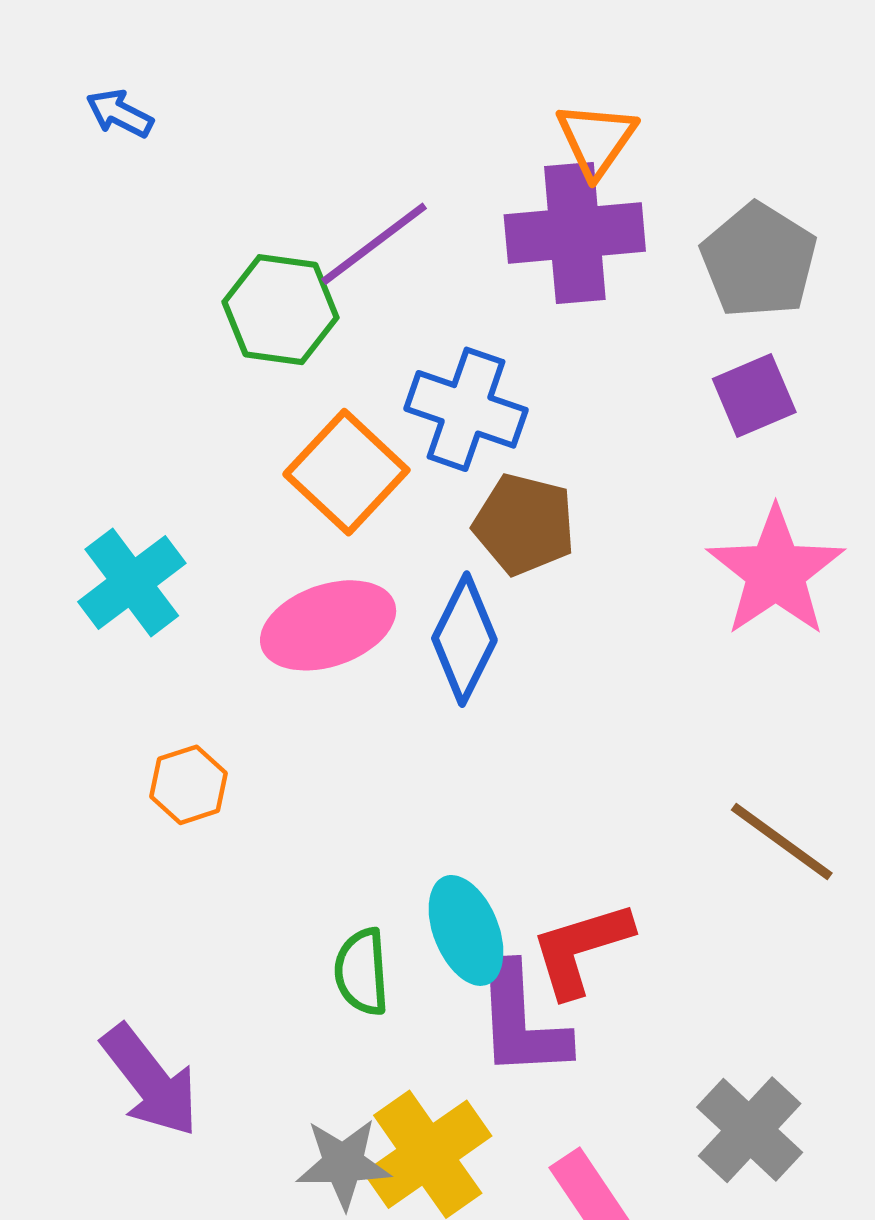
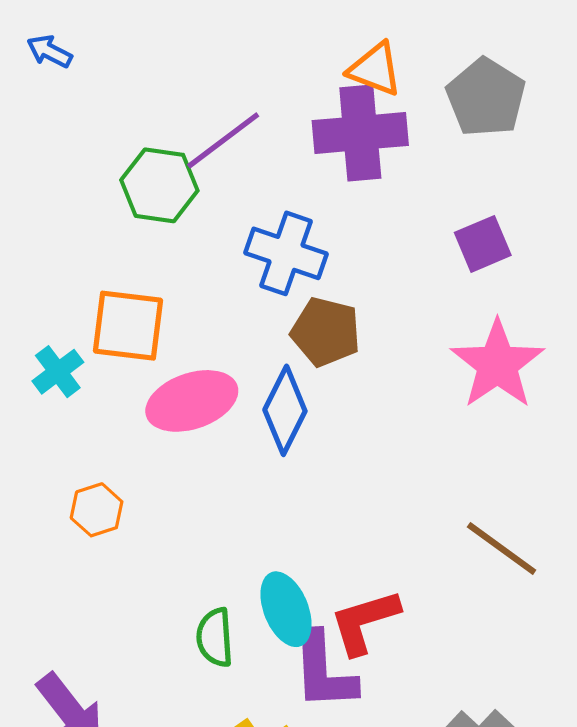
orange triangle: (596, 139) -> (375, 69), turned -44
gray pentagon: (759, 261) -> (486, 97), moved
orange square: (346, 472) -> (128, 326), moved, turned -36
cyan cross: (132, 582) -> (58, 372), size x0.7

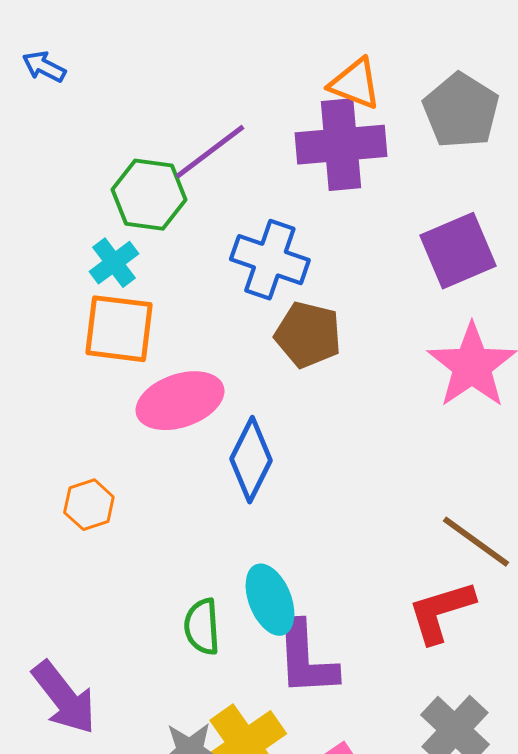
purple square: (483, 244) -> (458, 251), size x1.4
cyan cross: (58, 372) -> (114, 263), moved
blue diamond: (285, 410) -> (251, 460), moved
red L-shape: (364, 622) -> (441, 612), moved

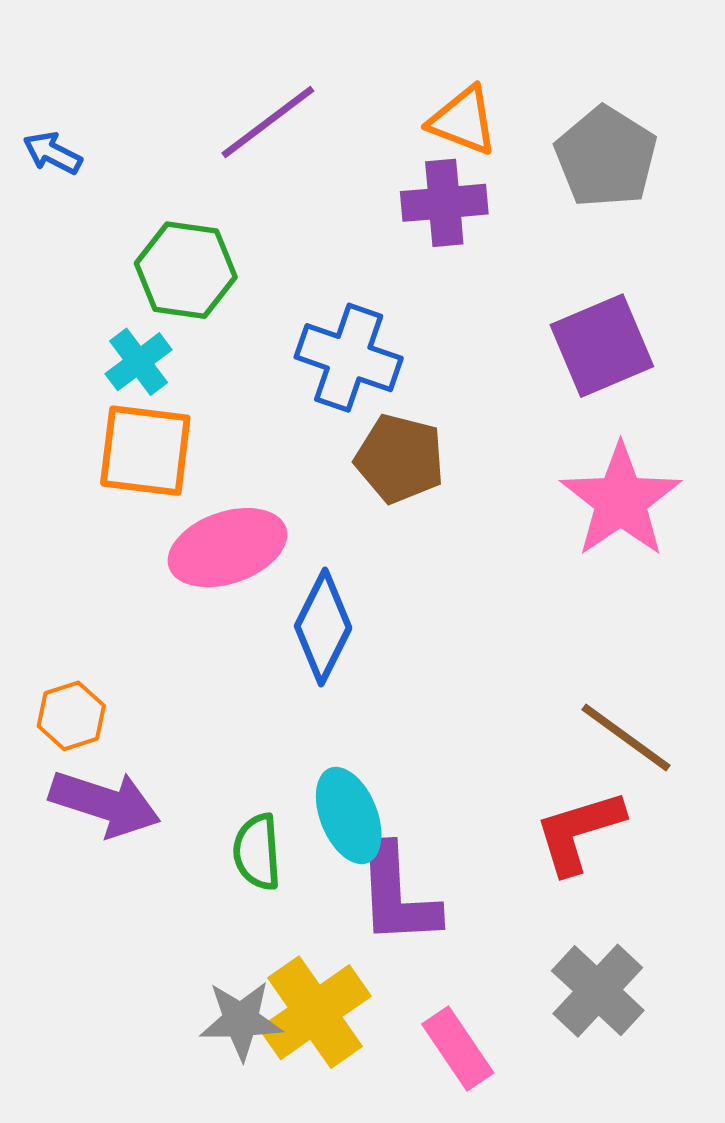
blue arrow: (44, 67) -> (52, 153), moved
purple cross: (341, 145) -> (444, 203), size x0.7
purple line: (210, 152) -> (268, 122), moved
orange hexagon: (89, 505) -> (71, 716), moved
purple arrow: (64, 698) -> (105, 803), moved, turned -34

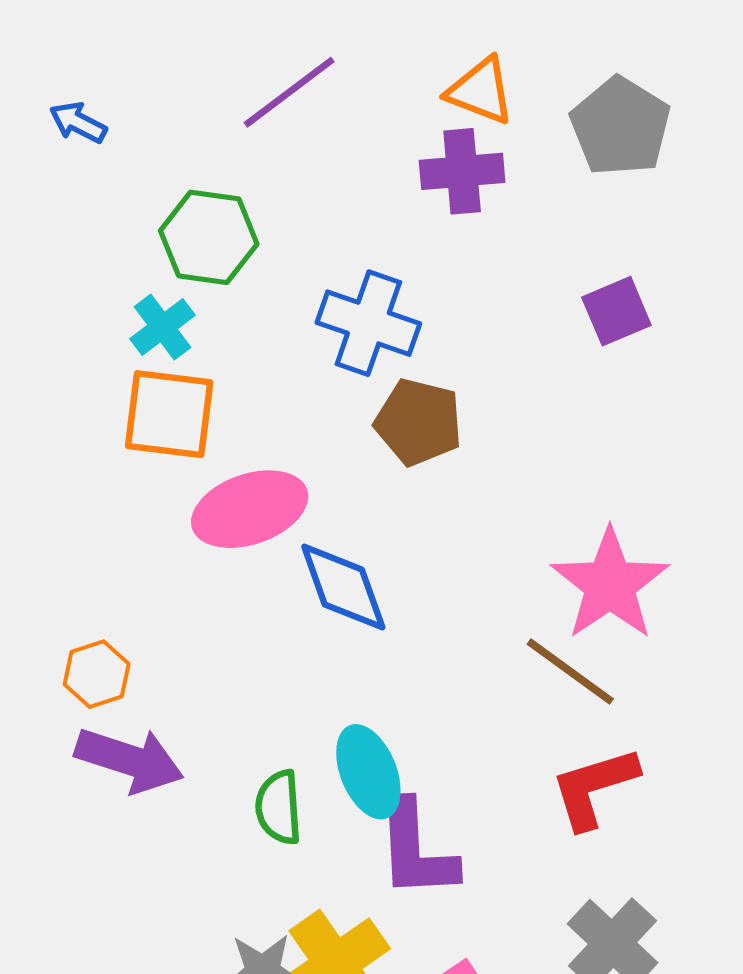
purple square: (602, 346) -> (616, 311), size x0.7
pink star: (621, 500) -> (610, 584), moved
blue diamond: (323, 627) -> (343, 587), turned -46
brown line: (626, 737) -> (570, 671), moved

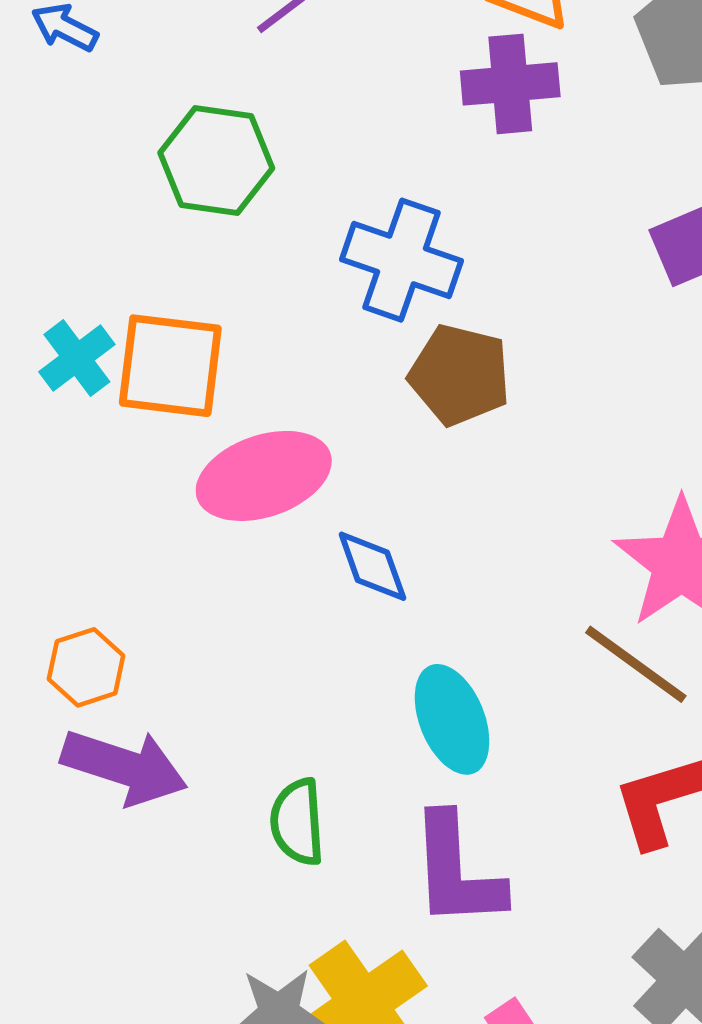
cyan cross: (163, 327) -> (77, 358), moved
blue diamond: (343, 587) -> (372, 566), size x0.7
cyan ellipse: (368, 772) -> (452, 719), moved

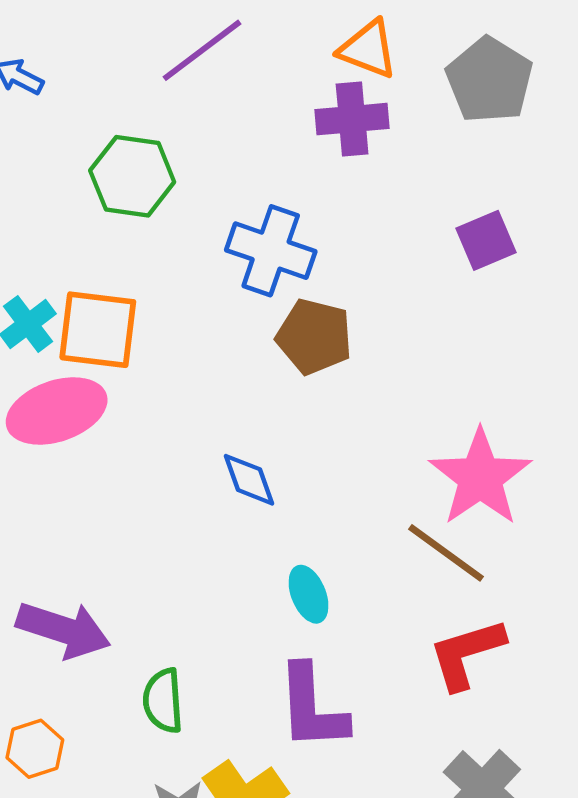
pink ellipse: (264, 476) -> (57, 411), moved
orange hexagon: (86, 667) -> (35, 749), moved
cyan ellipse: (452, 719) -> (308, 594), size x0.7
green semicircle: (297, 822) -> (163, 701), moved

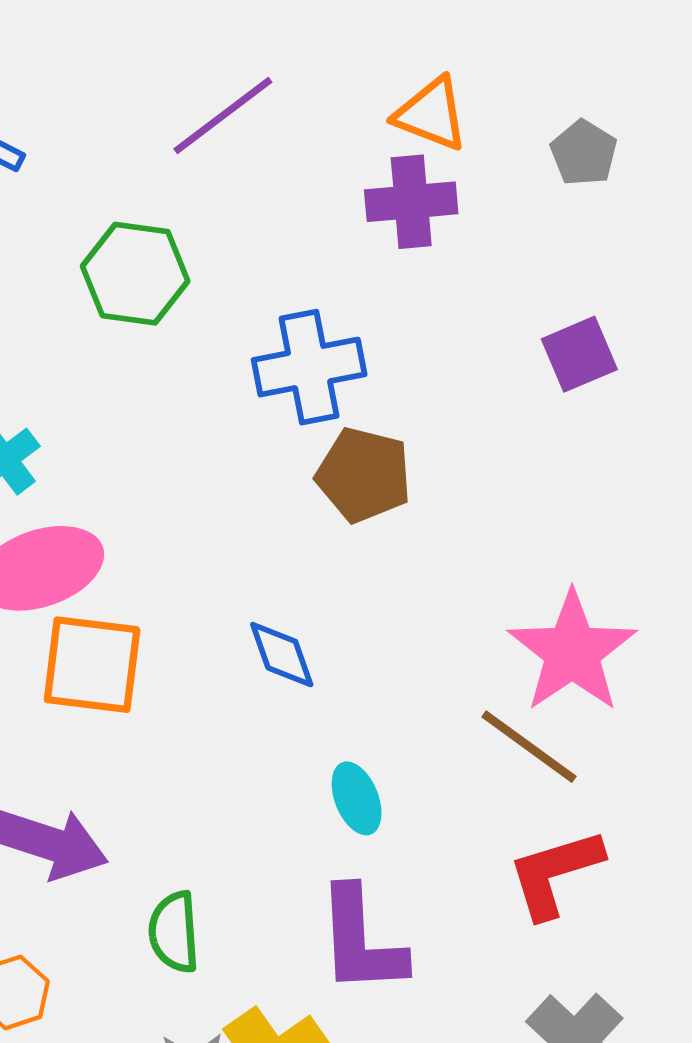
gray pentagon: (489, 80) -> (584, 153), size x0.6
blue cross: (271, 251) -> (309, 367), turned -30
orange square: (98, 330) -> (92, 665), moved

